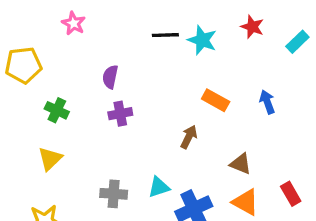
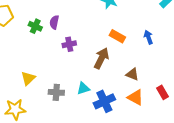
green cross: (57, 110) -> (35, 26), moved
purple cross: (120, 114) -> (69, 44), moved
brown arrow: (189, 137) -> (101, 58), size x1.5
yellow triangle: (50, 159) -> (28, 78), moved

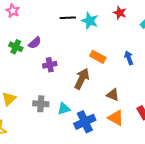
purple semicircle: (54, 22) -> (35, 43), turned -144
gray cross: (56, 92) -> (41, 104), moved

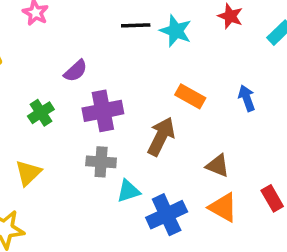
green cross: (16, 47) -> (41, 113), moved, turned 32
purple cross: (50, 65) -> (103, 111), size x1.5
gray cross: (41, 104) -> (101, 162), moved

